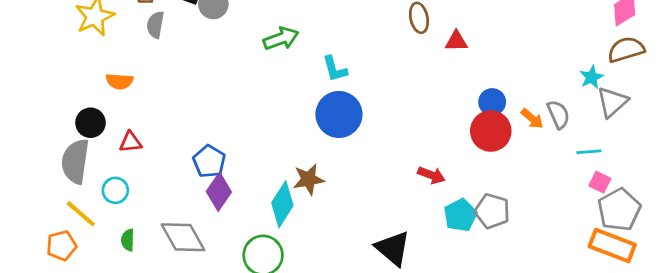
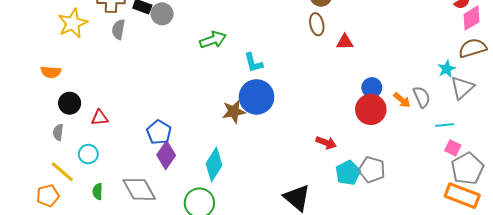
orange semicircle: (119, 81) -> (51, 72), moved
gray semicircle: (75, 161) -> (58, 132), size x0.5
brown star: (309, 179) -> (234, 111), moved

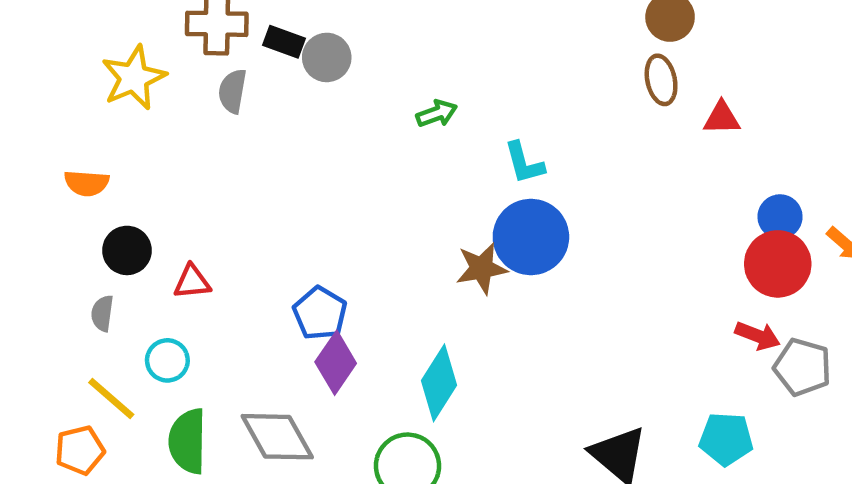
green arrow: (213, 40) -> (437, 114), size x0.7
red arrow: (326, 143) -> (758, 336), moved
gray pentagon: (372, 170) -> (802, 367), moved
cyan pentagon: (348, 173) -> (726, 439), moved, turned 30
green semicircle: (98, 191) -> (188, 441), size x1.8

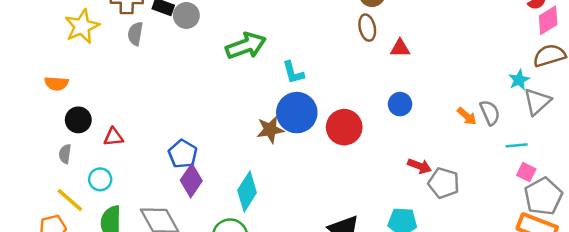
green arrow: (437, 114) -> (246, 46), size x1.8
blue circle: (780, 217) -> (400, 104), moved
red circle: (778, 264) -> (344, 127), moved

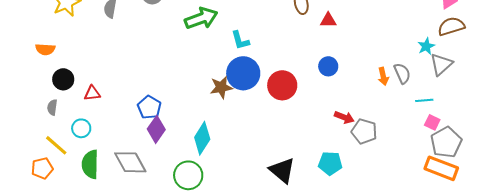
orange arrow: (467, 116) -> (383, 76), turned 36

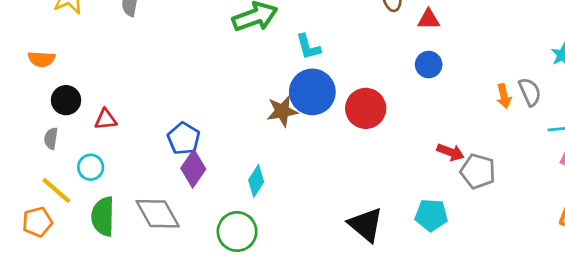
blue circle: (328, 66) -> (429, 65), moved
cyan diamond: (202, 138) -> (256, 181), size x0.7

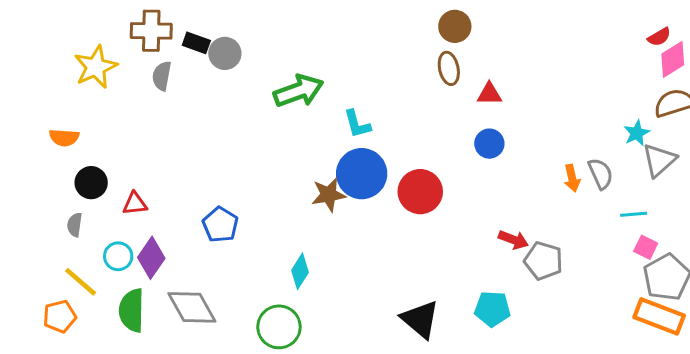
purple diamond: (193, 169) -> (151, 258), moved

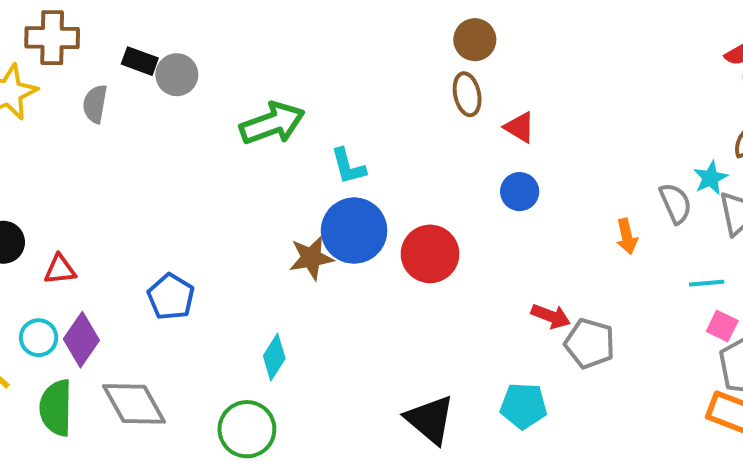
brown cross: (151, 31) -> (52, 38), moved
red triangle: (489, 94) -> (520, 127), turned 32
gray semicircle: (601, 174) -> (675, 203), moved

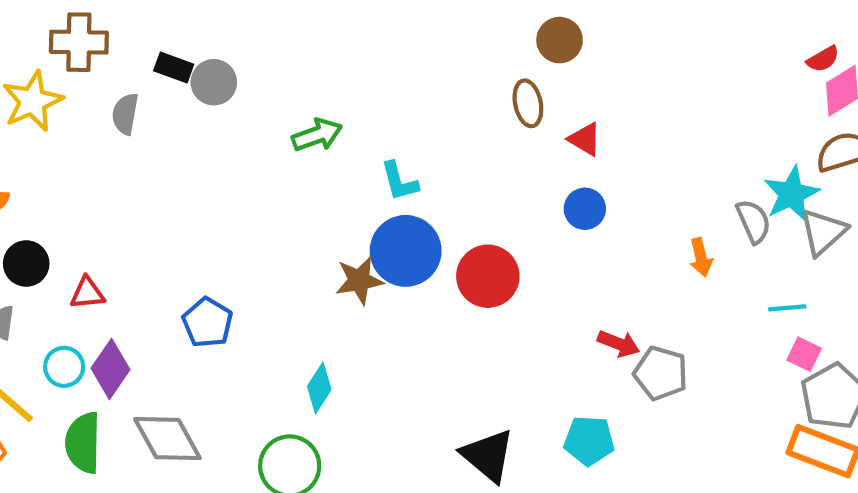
brown circle: (475, 40) -> (560, 40), moved
green arrow: (272, 123) -> (317, 135), size x0.7
cyan star: (711, 178) -> (791, 194), size x1.5

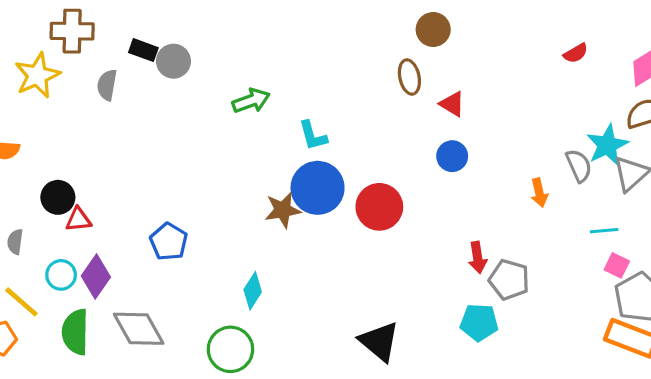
red semicircle: (823, 59) -> (576, 53), moved
black circle: (26, 264) -> (58, 197), moved
red arrow: (619, 344) -> (477, 258), turned 60
cyan pentagon: (589, 441) -> (479, 322), moved

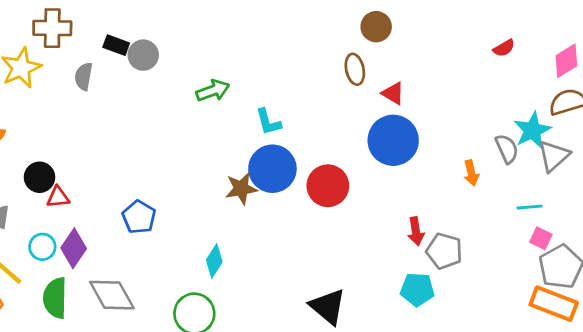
blue circle: (452, 156) -> (393, 140), size x1.8

